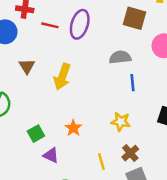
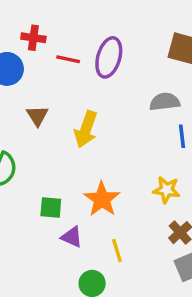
orange star: (73, 128) -> (102, 199), size x1.5
green square: (36, 134) -> (51, 208), turned 35
yellow line: (101, 162) -> (117, 251), moved

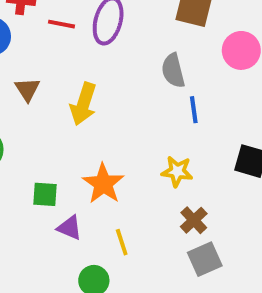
gray semicircle: (165, 102) -> (173, 71), turned -96

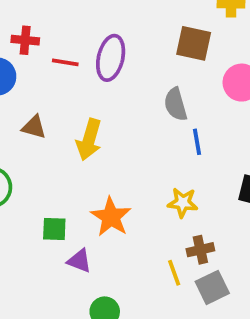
brown triangle: (27, 89) -> (34, 127), turned -40
brown cross: (194, 220) -> (200, 250), turned 32
yellow line: (122, 242) -> (174, 273), moved

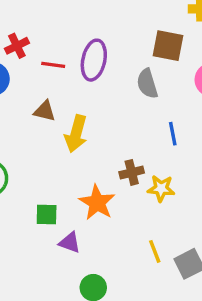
red cross: (25, 40) -> (17, 46), turned -30
gray semicircle: (176, 104) -> (147, 84), moved
brown triangle: (34, 127) -> (45, 111), moved
brown cross: (200, 250) -> (132, 172), moved

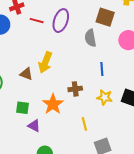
brown triangle: (45, 111) -> (26, 74), moved
yellow star: (161, 188) -> (105, 97), moved
yellow line: (155, 251) -> (84, 124), moved

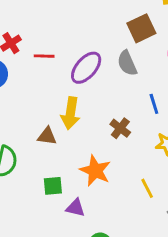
brown square: (105, 17) -> (141, 28), turned -30
purple ellipse: (61, 21) -> (86, 68), moved, turned 35
brown cross: (75, 89) -> (120, 128), moved, turned -32

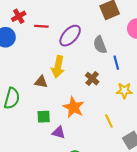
gray semicircle: (127, 63) -> (100, 45), moved

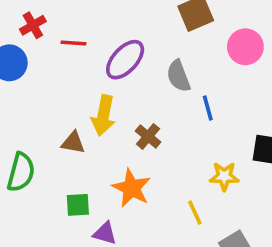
brown cross: (92, 79) -> (148, 136), moved
yellow star: (124, 91) -> (224, 176), moved

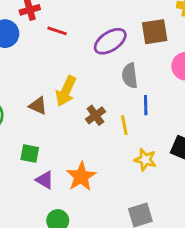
purple ellipse: (125, 60) -> (110, 41), moved
orange star: (131, 188) -> (81, 176), moved
yellow line: (195, 213) -> (124, 125), moved

